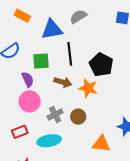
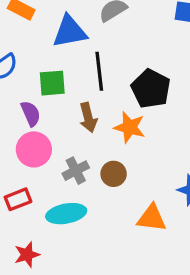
brown arrow: (63, 82) -> (88, 118), turned 60

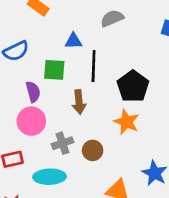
blue triangle: (70, 32) -> (73, 41), moved, size x0.6
orange star: (130, 127) -> (126, 122), moved

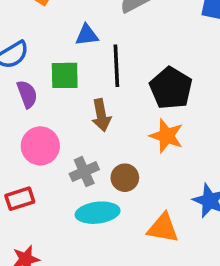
purple semicircle: (33, 92) -> (27, 94), moved
cyan ellipse: (50, 177) -> (98, 213), moved

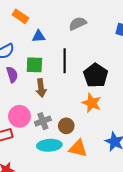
blue triangle: (87, 35) -> (39, 36), moved
brown arrow: (101, 115) -> (41, 88), moved
pink circle: (40, 146) -> (19, 116), moved
orange triangle: (163, 228) -> (78, 148), moved

